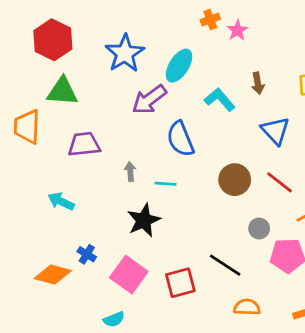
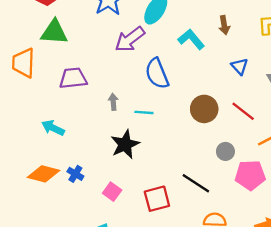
blue triangle: (275, 131) -> (240, 66), size x0.7
orange diamond: (53, 275) -> (44, 174), moved
pink square: (129, 275) -> (112, 192), size x0.6

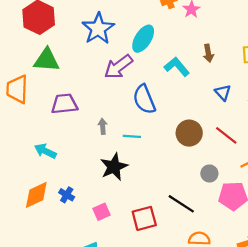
orange diamond: (44, 174) -> (36, 195), turned -40
pink square: (112, 192) -> (102, 212), turned 30

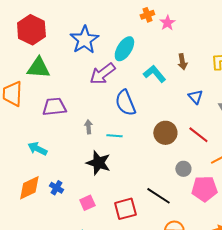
black star: (114, 167) -> (98, 163), turned -30

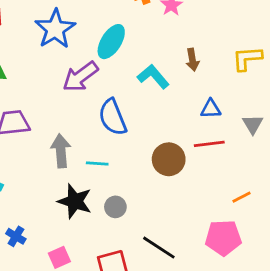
blue triangle: (195, 97) -> (211, 109), turned -49
gray arrow: (88, 127) -> (61, 151), size x1.6
red line: (198, 135) -> (209, 144), moved, turned -45
gray circle: (183, 169) -> (115, 207), moved

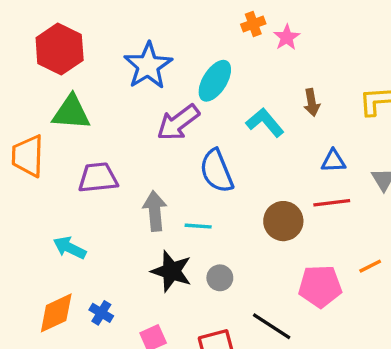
pink pentagon: (223, 238) -> (320, 286), moved

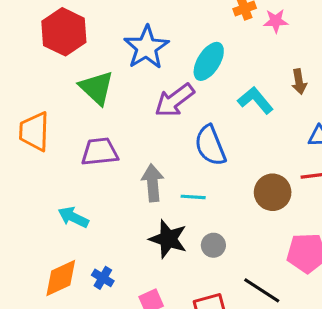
pink star: (287, 37) -> (276, 21), turned 30
green triangle: (71, 112) -> (97, 88), moved, turned 39

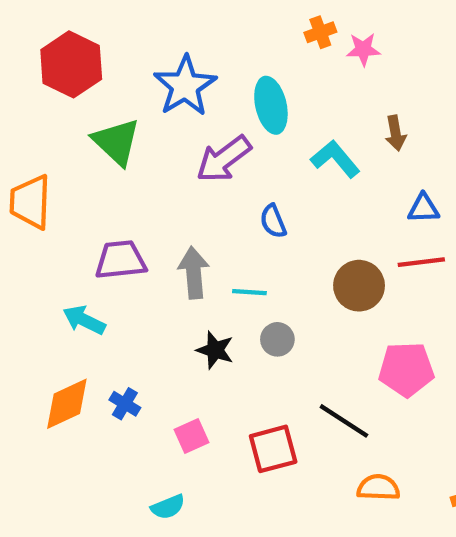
cyan ellipse: (209, 61) -> (271, 105), turned -45
blue semicircle: (210, 146) -> (273, 221), size x0.6
purple trapezoid: (100, 152) -> (121, 260), moved
black star: (168, 239) -> (215, 350), size x0.7
gray circle: (213, 245) -> (277, 339), moved

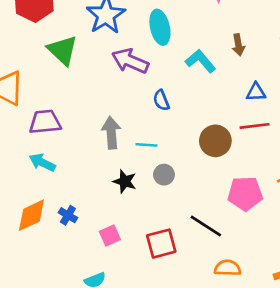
purple arrow: (224, 159) -> (130, 61), turned 60
purple trapezoid: (121, 260) -> (45, 122), moved

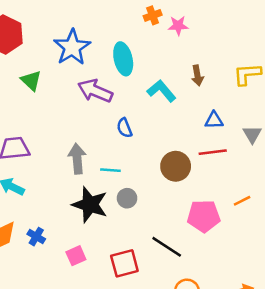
green triangle: (63, 50) -> (31, 81), size x0.7
black star: (125, 181) -> (90, 205), size x1.6

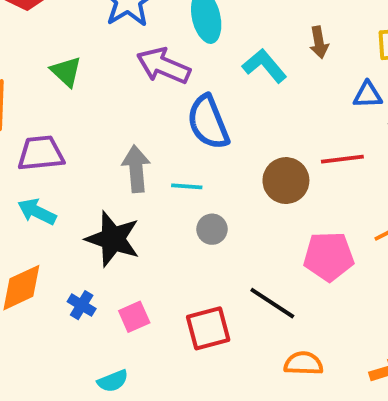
green triangle: (31, 81) -> (66, 72), moved
blue triangle: (214, 120) -> (368, 95), moved
blue semicircle: (124, 128) -> (208, 122), size x1.8
black star: (90, 205) -> (113, 239), moved
blue cross: (36, 237) -> (82, 305), moved

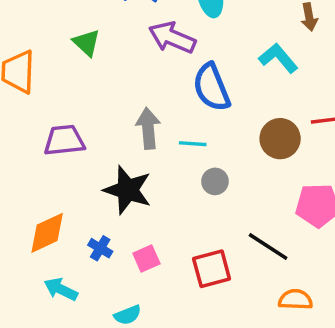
cyan L-shape: (265, 66) -> (278, 58), moved
purple trapezoid: (41, 153) -> (64, 140), moved
cyan arrow: (37, 212) -> (61, 289), moved

